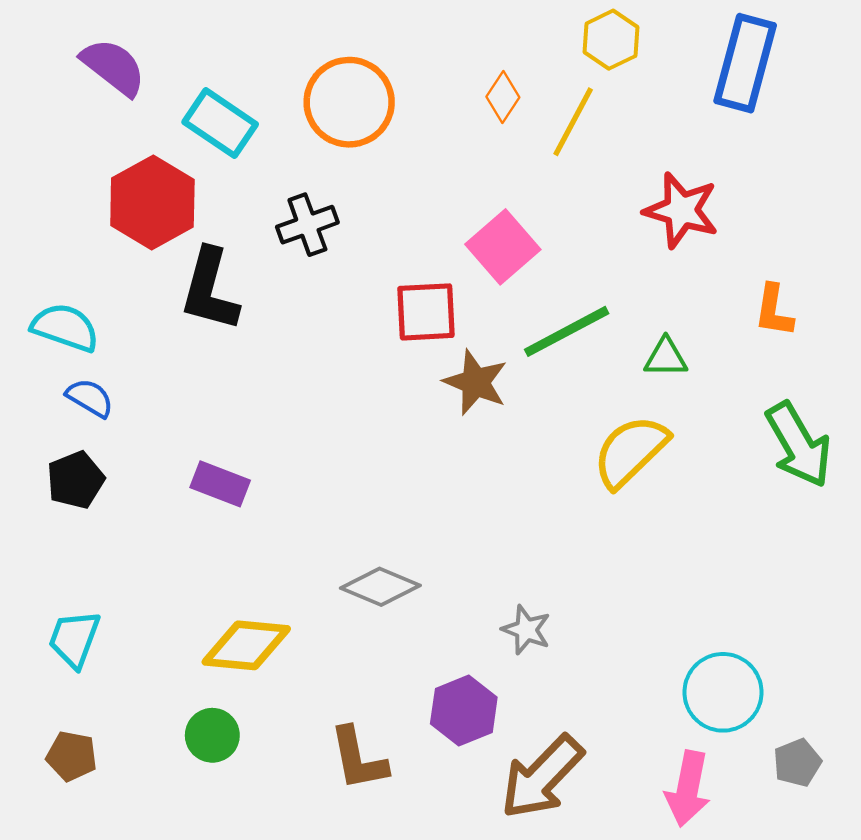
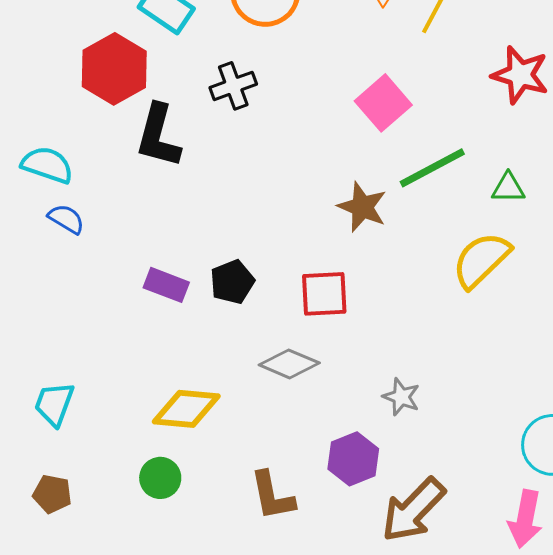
red square: (426, 312) -> (324, 294), moved
black pentagon: (76, 480) -> (232, 282), moved

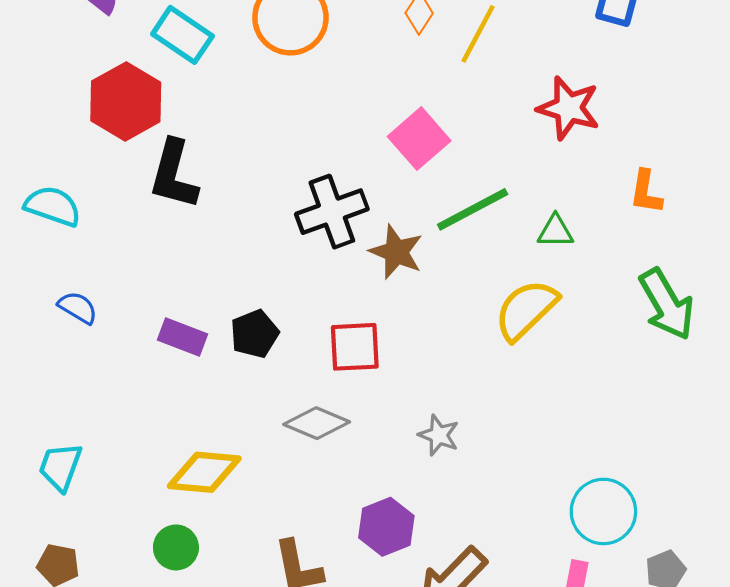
black cross: (233, 86) -> (332, 212), moved, size x1.4
blue semicircle: (66, 219) -> (78, 308), moved
gray star: (401, 397) -> (439, 435), moved

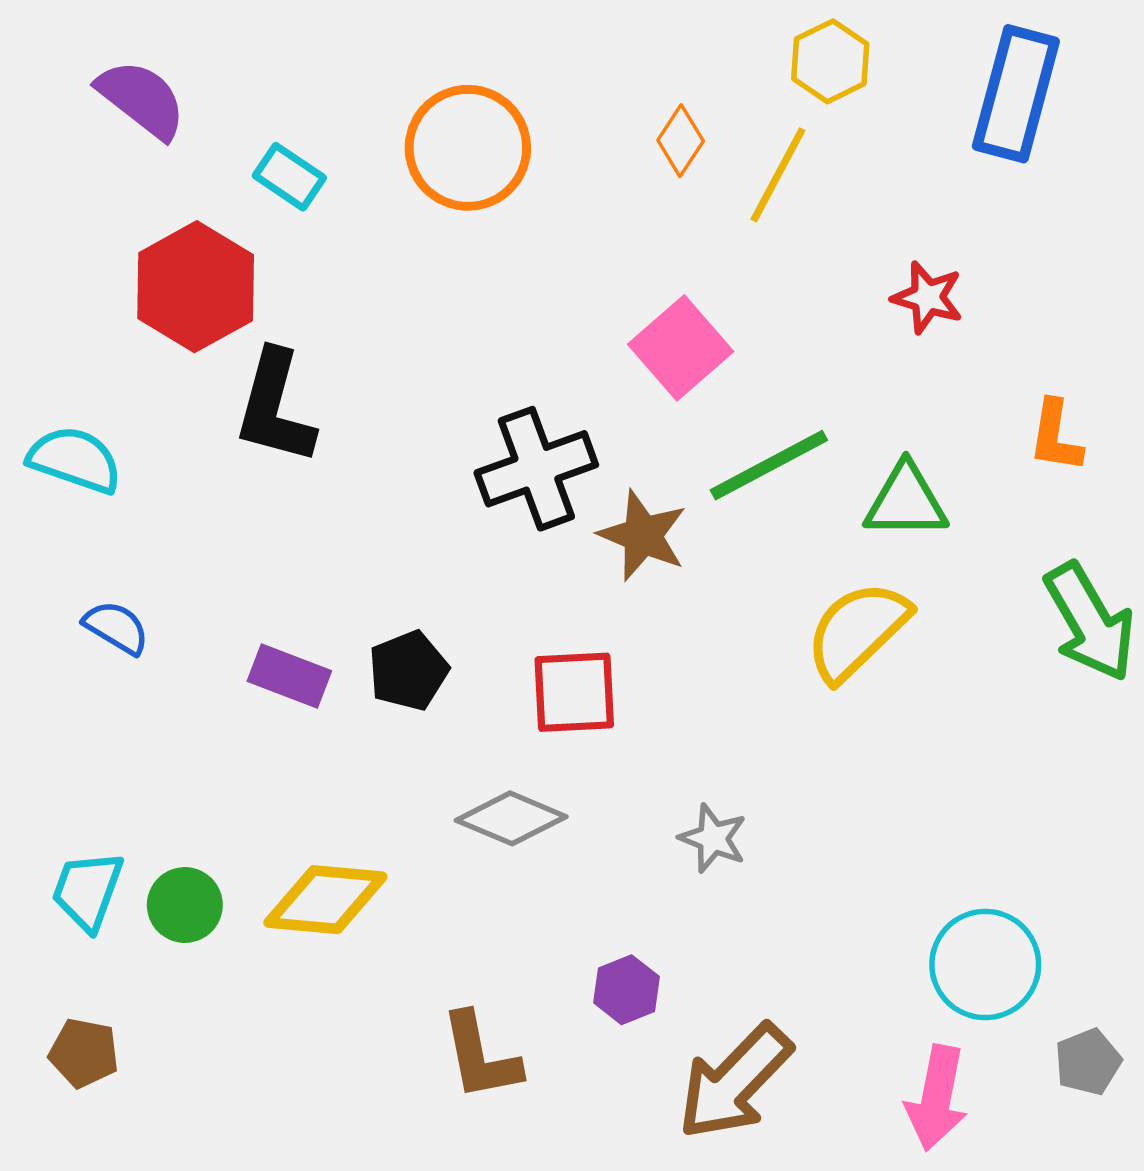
cyan rectangle: (182, 35) -> (289, 177), size x0.7
red star: (569, 108) -> (928, 297), size x0.7
green triangle: (555, 231) -> (906, 501), size x1.4
purple hexagon: (386, 527) -> (626, 990), size x0.7
green circle: (176, 547) -> (185, 905), moved

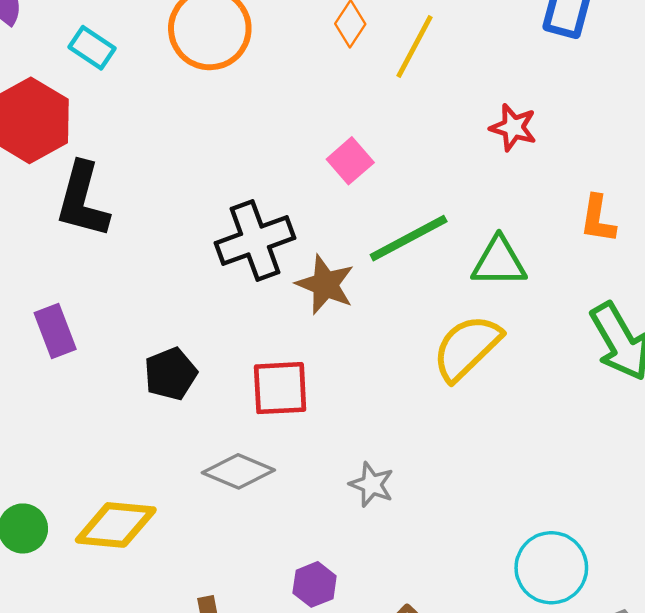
pink square: (681, 348) -> (350, 161), size x0.7
purple rectangle: (289, 676) -> (55, 331), moved, turned 48

